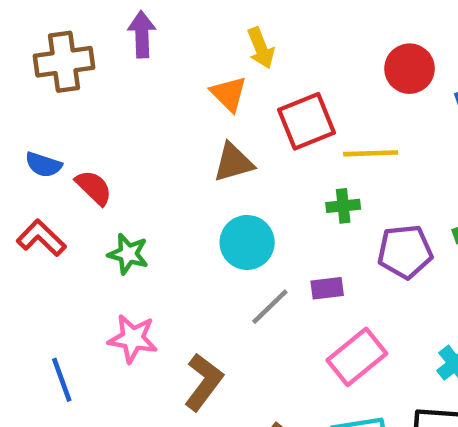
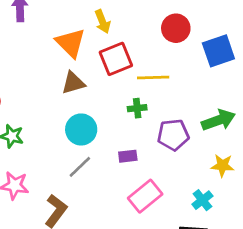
yellow arrow: (261, 48) -> (103, 22), moved
orange triangle: (229, 94) -> (71, 43), size x1.4
gray line: (270, 307) -> (80, 167), moved

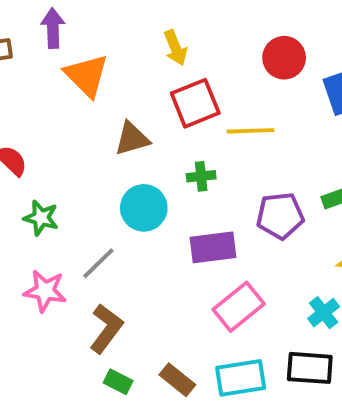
orange triangle: (71, 43) -> (86, 75), moved
green cross: (137, 108) -> (201, 176), moved
purple rectangle: (128, 156) -> (213, 247), size x1.6
gray line: (80, 167) -> (98, 263), moved

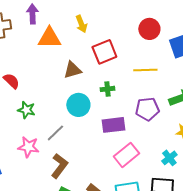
yellow arrow: (175, 48) -> (81, 24), moved
orange triangle: (86, 75) -> (49, 38), turned -45
yellow line: (250, 131) -> (145, 70), moved

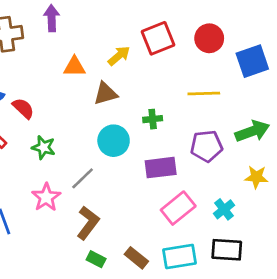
yellow arrow: (81, 24) -> (119, 56), moved, turned -108
orange triangle: (49, 38) -> (74, 67), moved, size x0.7
red square: (104, 52) -> (158, 38), moved
pink star: (28, 147) -> (46, 197), turned 30
cyan cross: (169, 158) -> (224, 209), moved

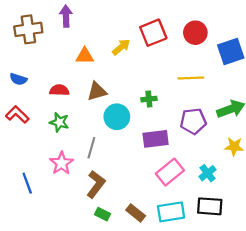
brown triangle: (105, 94) -> (97, 91), moved
red semicircle: (23, 108) -> (59, 90), moved, turned -42
gray line: (83, 178) -> (91, 148), turned -30

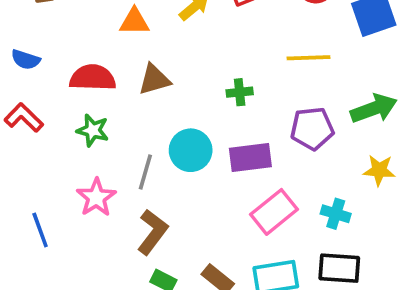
red semicircle: (59, 90) -> (93, 78), size x1.4
cyan circle: (117, 117) -> (191, 150), moved
cyan cross: (208, 173) -> (336, 214), turned -35

